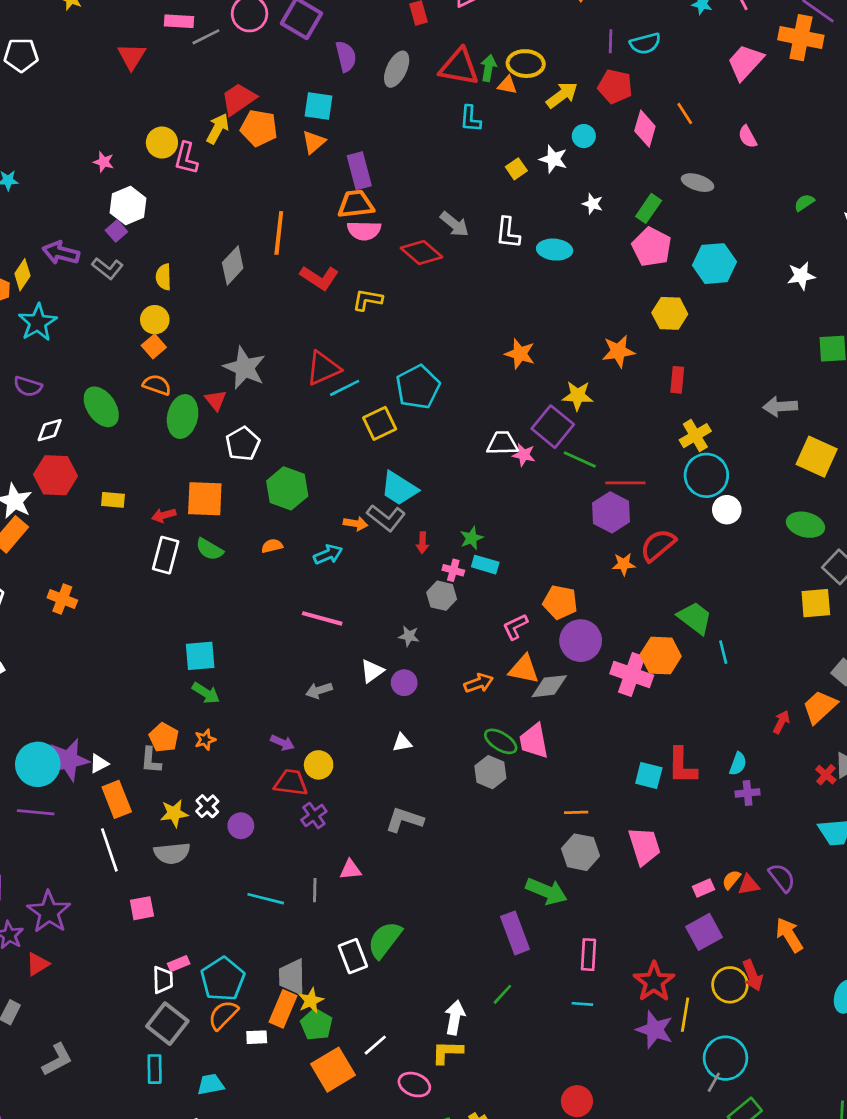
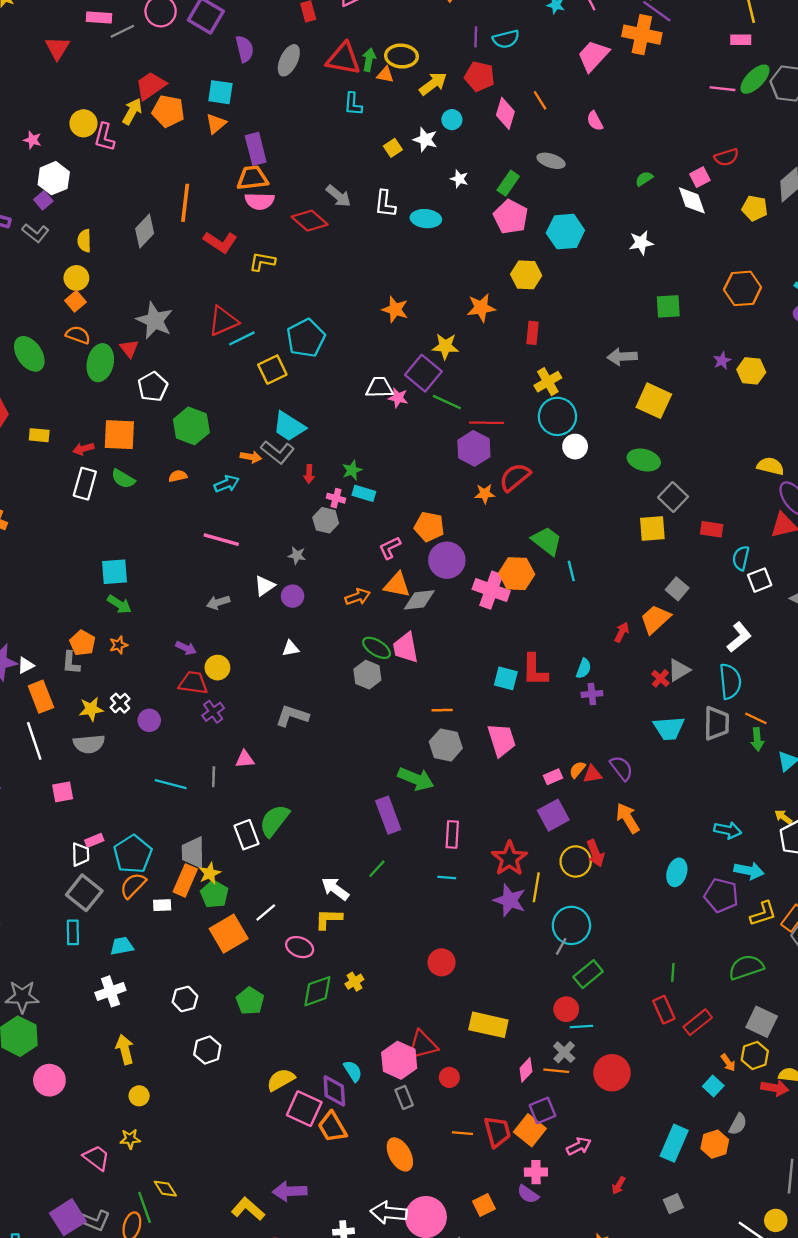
white arrow: (455, 1017) -> (335, 889), turned -64

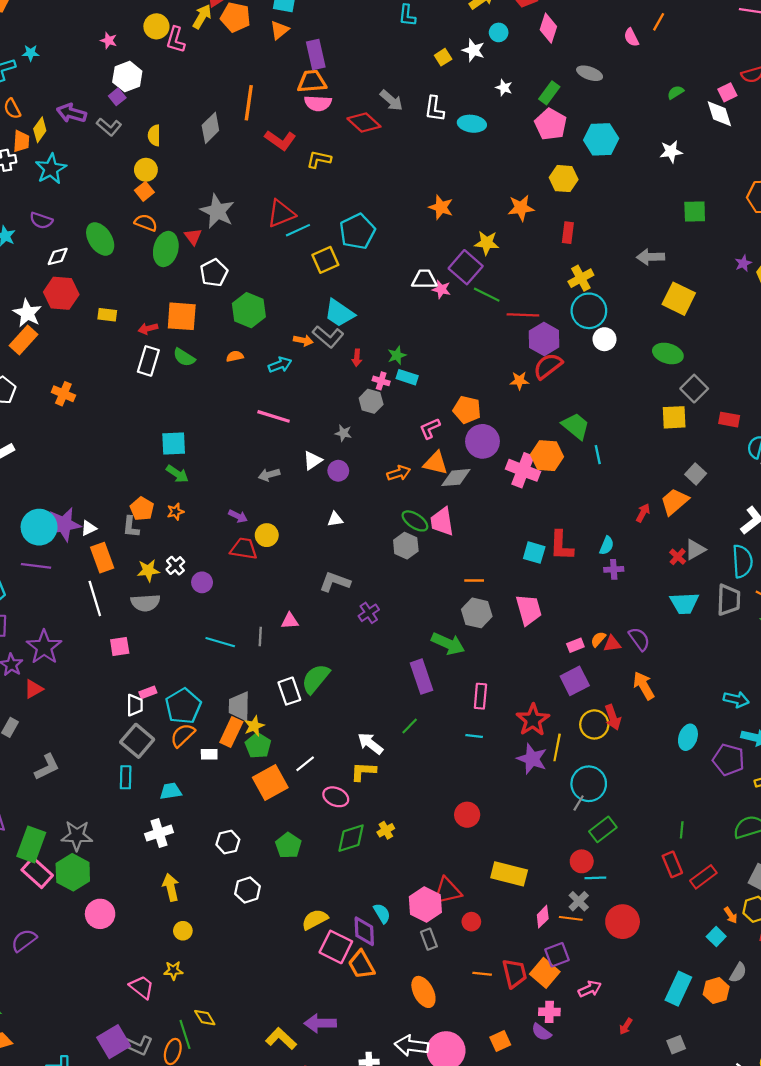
orange line: (540, 100) -> (659, 22), moved, turned 60
purple hexagon: (474, 448) -> (544, 339), moved
purple cross: (213, 712) -> (369, 613), moved

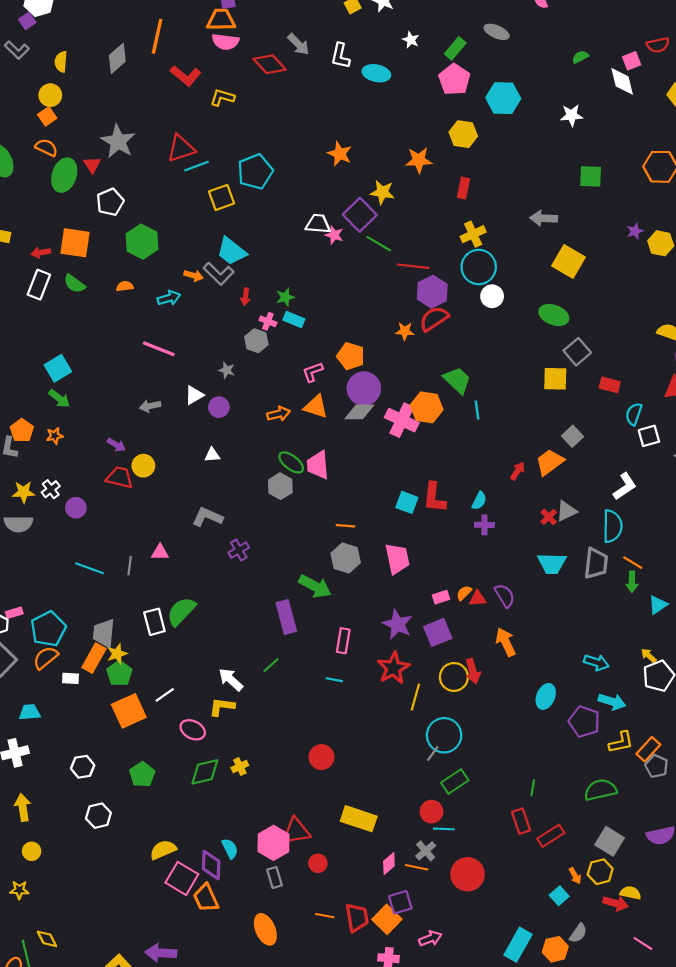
cyan square: (174, 444) -> (58, 368), turned -32
gray diamond: (456, 478) -> (359, 412), moved
purple star: (532, 759) -> (398, 624), moved

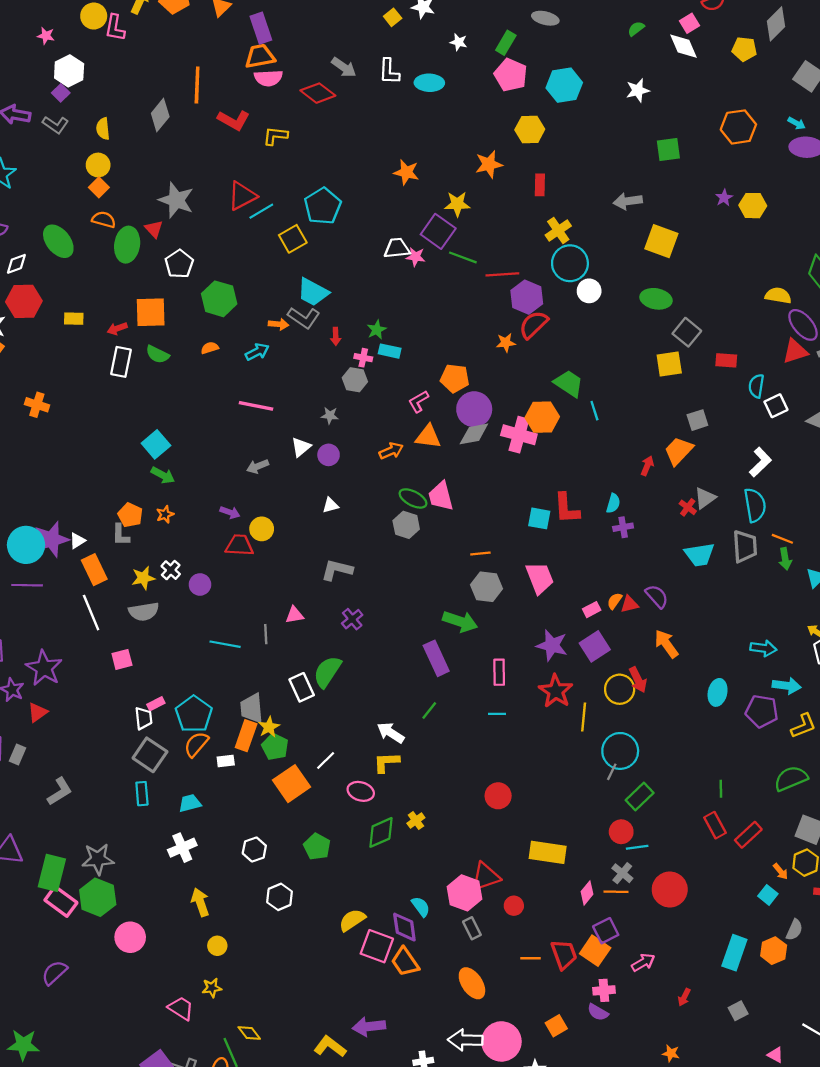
gray square: (572, 436) -> (697, 420), turned 36
purple cross: (239, 550) -> (352, 619), moved

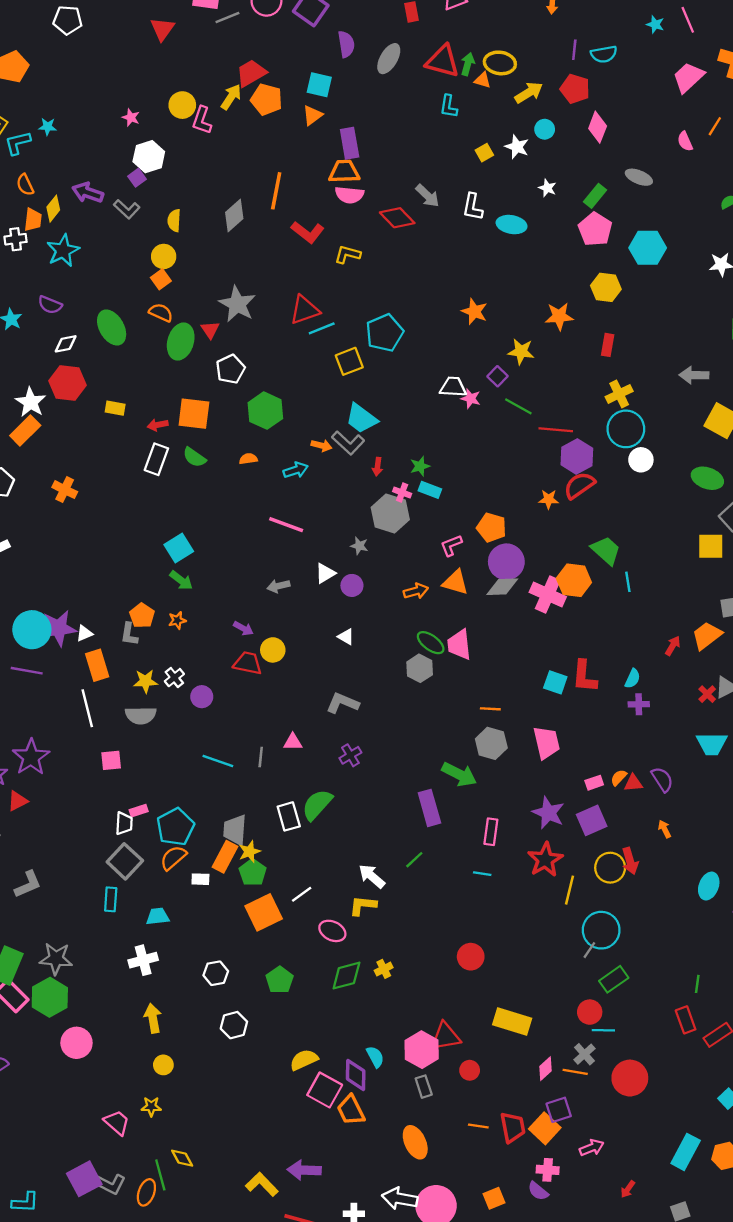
purple square: (438, 231) -> (497, 376), size x0.6
gray hexagon: (355, 380) -> (390, 513), size x1.5
white triangle: (330, 505) -> (346, 637), turned 36
orange arrow: (666, 644) -> (664, 829), size x0.6

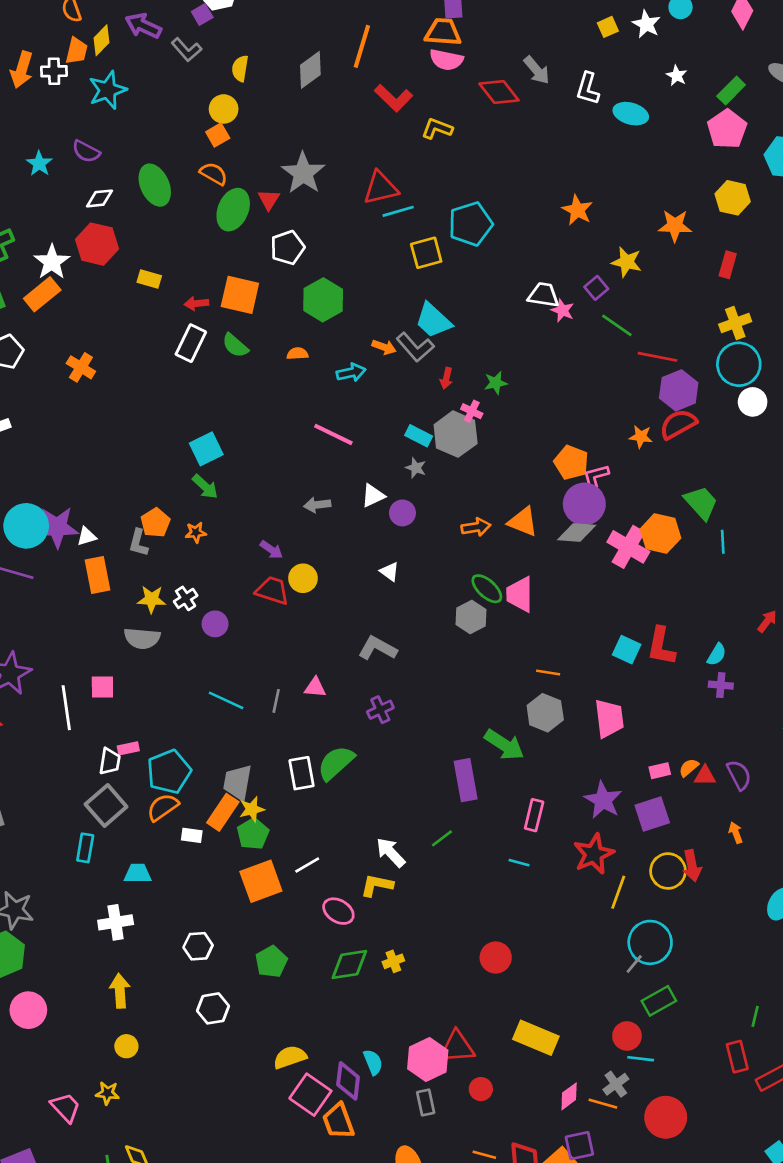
cyan rectangle: (430, 490) -> (419, 436), moved
pink L-shape: (451, 545) -> (596, 476), moved
white line: (87, 708) -> (66, 708), moved

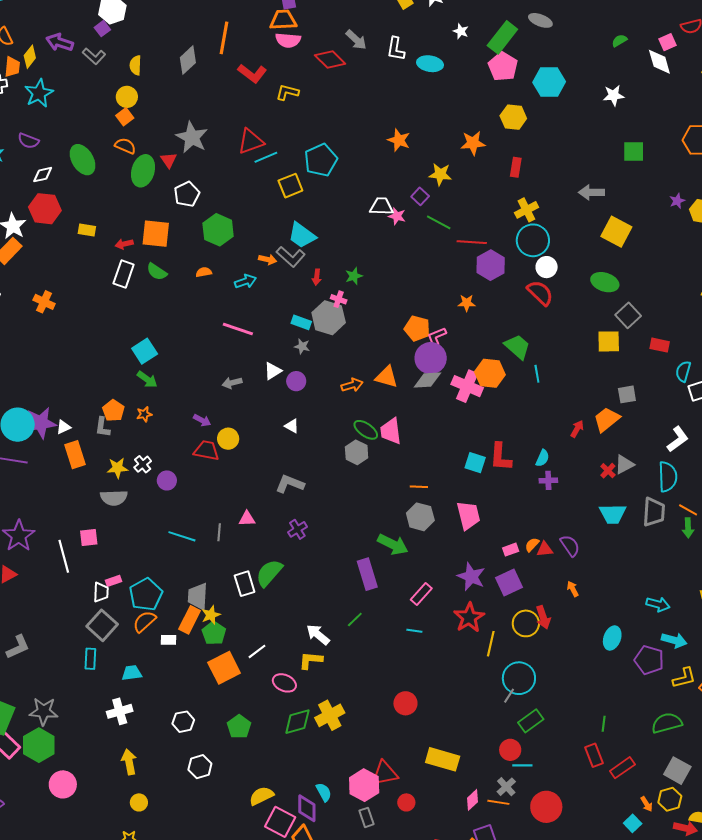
green rectangle: (731, 90) -> (502, 37), size x1.5
red semicircle: (678, 424) -> (540, 293), moved, turned 80
pink rectangle: (534, 815) -> (421, 594), turned 35
yellow cross: (393, 961) -> (330, 715), size x1.8

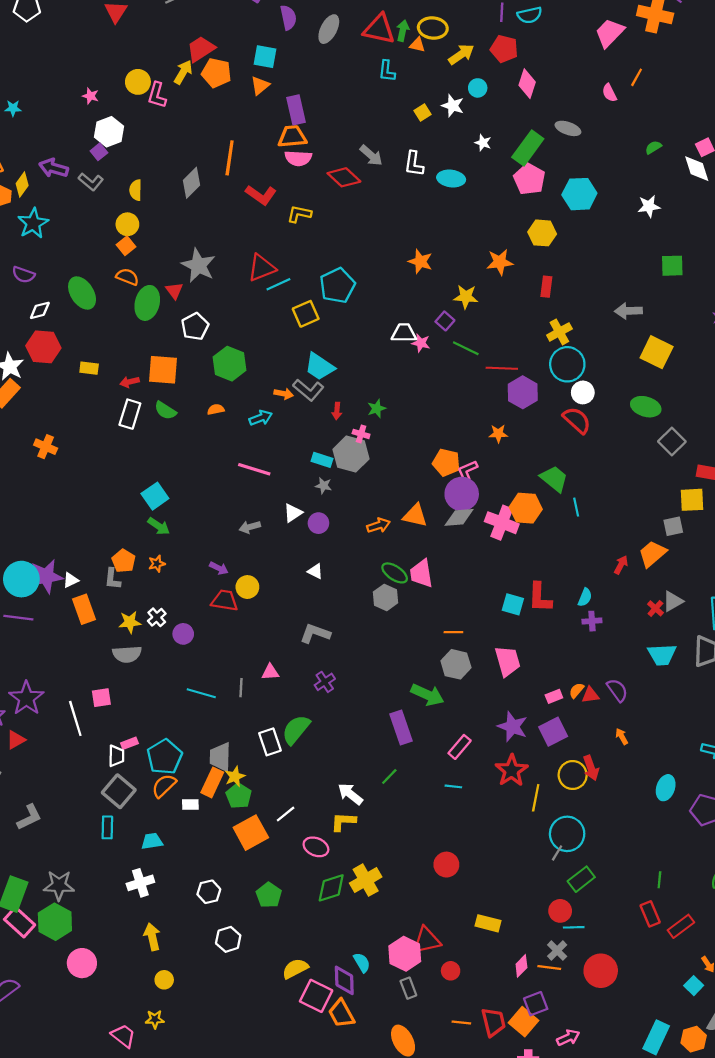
yellow square: (609, 341) -> (692, 500), moved
yellow rectangle: (443, 759) -> (488, 923), size x0.7

